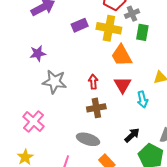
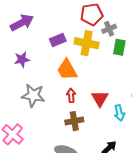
purple star: (38, 53) -> (22, 60), moved
orange trapezoid: (121, 56) -> (67, 70), moved

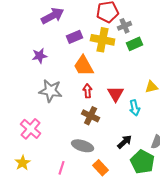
purple arrow: (22, 23) -> (53, 16), moved
green rectangle: (119, 47) -> (135, 44), turned 56
brown cross: (74, 121) -> (91, 116), turned 36

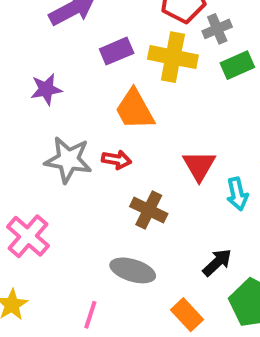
red arrow: (88, 91) -> (117, 160), moved, turned 104
orange rectangle: (101, 168) -> (187, 315), moved

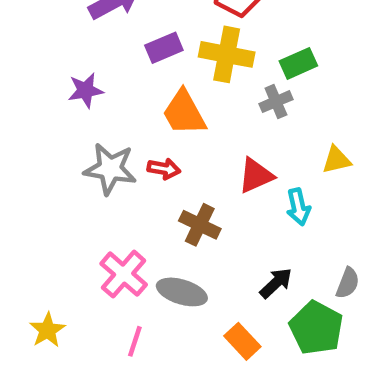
gray cross: (217, 29) -> (276, 102), moved
red triangle: (199, 166) -> (256, 175), turned 36
pink cross: (28, 236) -> (124, 274), moved

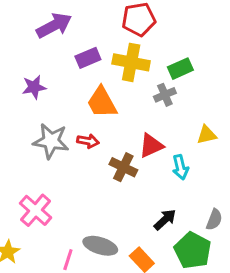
brown cross: (200, 225) -> (123, 167), moved
pink cross: (124, 274) -> (36, 210), moved
gray ellipse: (182, 292) -> (100, 246), moved

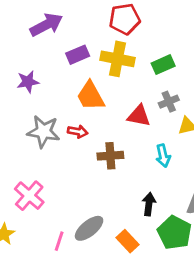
gray cross: (165, 95) -> (169, 102), moved
red triangle: (151, 146) -> (139, 116), moved, turned 35
brown cross: (123, 167) -> (110, 156), turned -30
black arrow: (165, 220) -> (149, 204), turned -40
gray ellipse: (100, 246) -> (89, 228), turned -56

